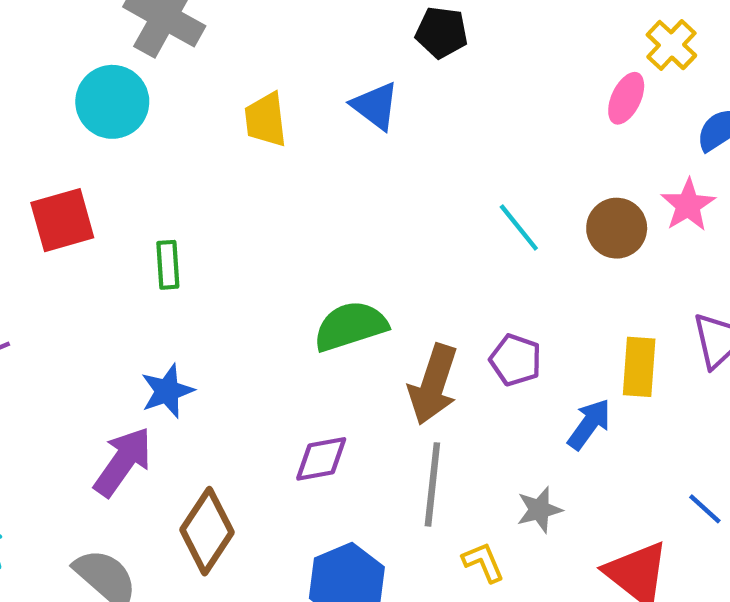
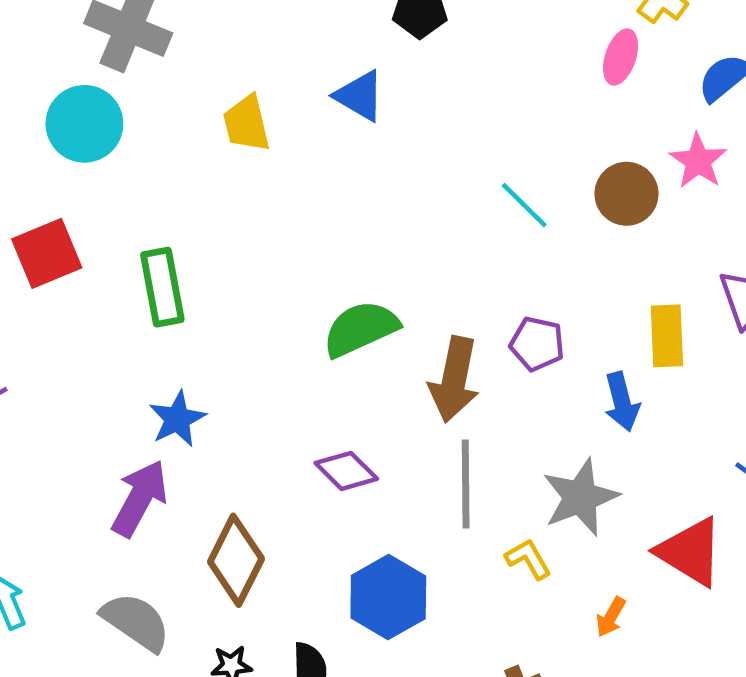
green rectangle: (168, 265) -> (162, 287), size x1.5
blue arrow: (589, 424) -> (622, 402), turned 136
purple diamond: (321, 459) -> (346, 471), turned 62
gray star: (539, 510) -> (580, 497), size x1.6

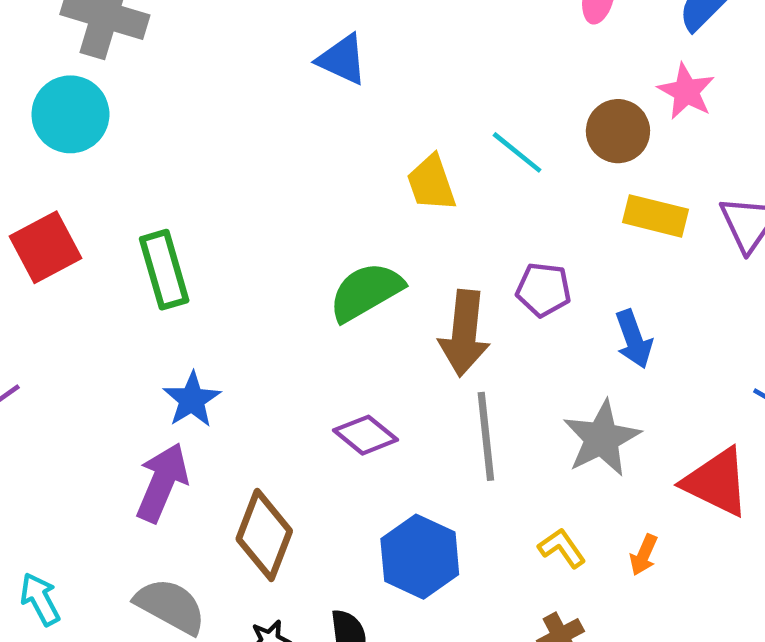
yellow trapezoid: (247, 124) -> (431, 183), moved
yellow rectangle: (667, 336) -> (655, 216), moved, turned -68
yellow L-shape: (528, 559) -> (562, 548), moved

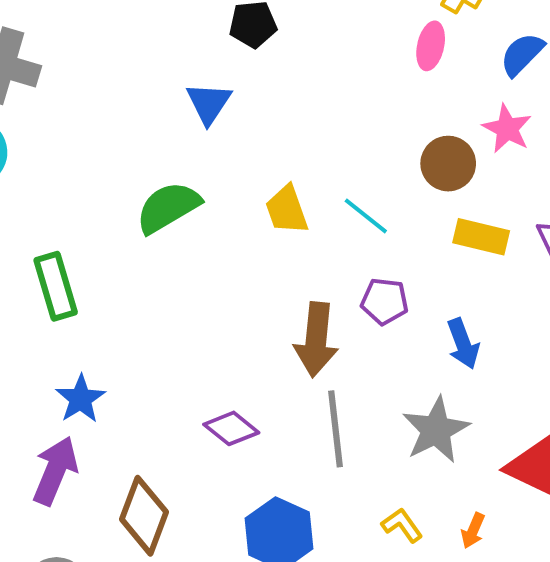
blue triangle: (342, 60) -> (209, 103), turned 39
cyan line: (517, 152) -> (366, 216), moved
green semicircle: (366, 292) -> (168, 207), moved

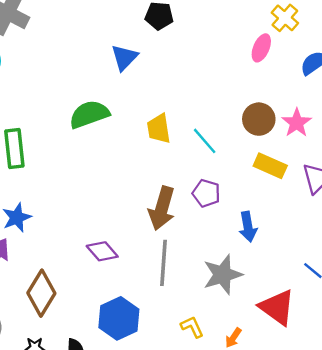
pink star: (507, 129) -> (297, 123), moved

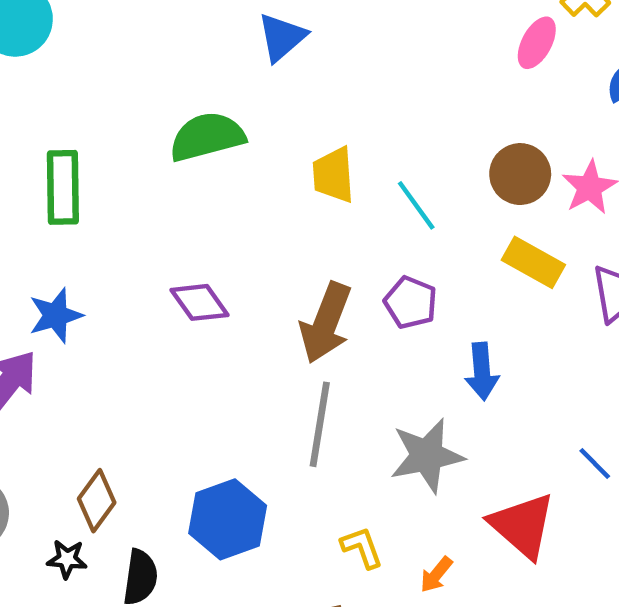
purple diamond: (102, 251) -> (199, 302), moved
brown diamond: (41, 293) -> (97, 501), moved, size x0.7

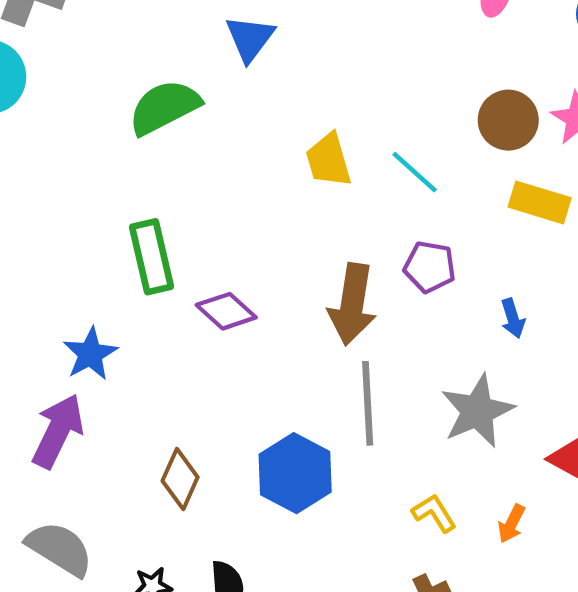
green semicircle: (207, 137) -> (164, 107), moved
green rectangle: (63, 187) -> (151, 257), moved
blue arrow: (482, 371) -> (513, 318), size x0.7
brown diamond: (97, 501) -> (180, 479), moved
blue hexagon: (228, 519) -> (295, 473), moved

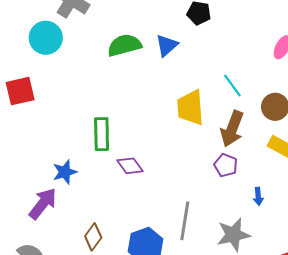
green semicircle: (164, 107) -> (124, 45), moved
yellow trapezoid: (328, 160) -> (190, 108), size x1.4
cyan line: (415, 172) -> (232, 86), moved
brown arrow: (352, 304) -> (232, 129), moved

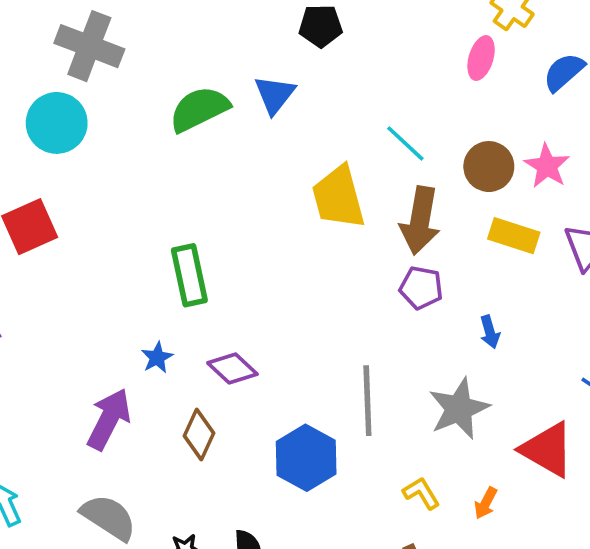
purple diamond: (130, 166) -> (232, 369), moved
blue star: (65, 172) -> (157, 358), moved, size x0.7
brown diamond: (93, 237) -> (199, 435), moved

